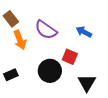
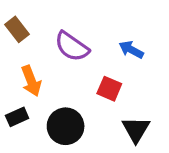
orange arrow: (20, 40) -> (31, 81), moved
black circle: (50, 71) -> (66, 126), moved

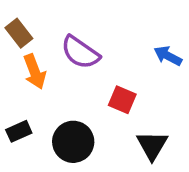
blue arrow: (131, 50) -> (168, 56), moved
orange arrow: (31, 81) -> (35, 72), moved

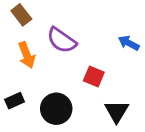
brown rectangle: (19, 33) -> (21, 15), moved

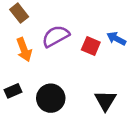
purple semicircle: (62, 40) -> (56, 36), turned 116
red square: (94, 76) -> (91, 46), moved

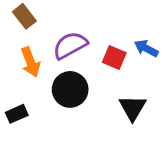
black circle: (51, 98) -> (70, 89), moved
black triangle: (105, 101) -> (133, 108), moved

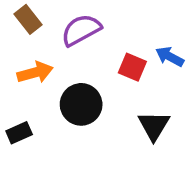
purple semicircle: (70, 45) -> (81, 30), moved
orange arrow: (30, 62) -> (35, 73), turned -84

